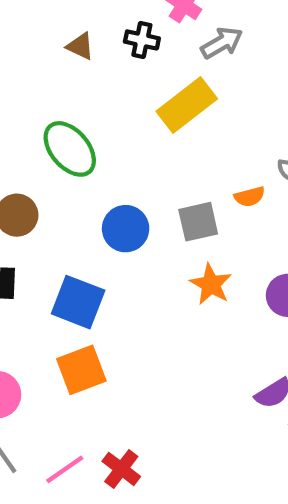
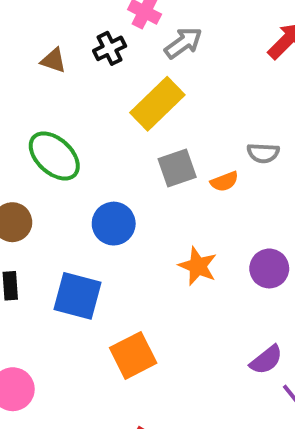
black cross: (142, 40) -> (110, 48), turned -32
gray square: (198, 222) -> (177, 168), moved
orange square: (81, 370) -> (133, 355), moved

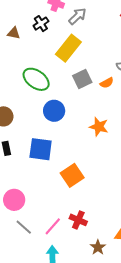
green ellipse: (54, 156) -> (36, 79), moved

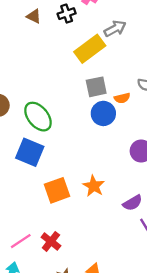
gray arrow: (77, 16) -> (115, 29), moved
green ellipse: (36, 79) -> (38, 117), moved
blue circle: (54, 111) -> (103, 113), moved
orange star: (99, 127) -> (94, 186), moved

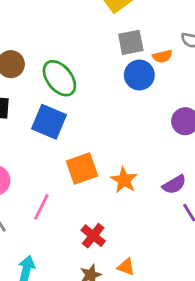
orange star: (94, 186) -> (124, 180), moved
pink line: (21, 241) -> (41, 207), moved, turned -30
red cross: (51, 241) -> (93, 236), moved

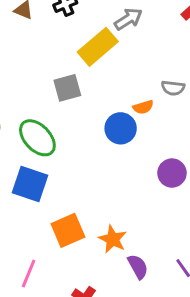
gray square: (131, 42) -> (67, 88), moved
purple semicircle: (174, 184) -> (138, 267), moved, turned -85

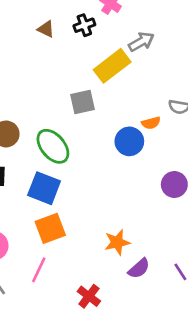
orange square: (68, 230) -> (50, 228), moved
orange star: (113, 239) -> (117, 242), turned 30
purple semicircle: (138, 267) -> (139, 268), turned 75

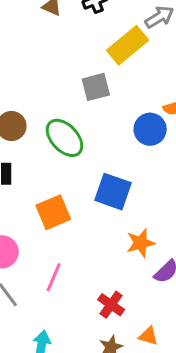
blue square: (44, 188) -> (113, 192), moved
orange square: (50, 228) -> (53, 212), moved

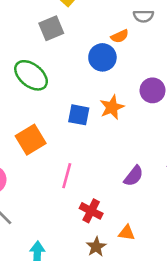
blue square: (113, 192) -> (79, 115), size x0.7
orange star: (141, 243) -> (112, 107), moved
pink line: (54, 277) -> (67, 176), moved

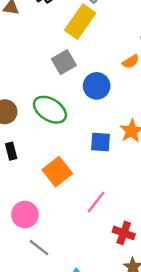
blue circle: (102, 57) -> (97, 86), moved
pink line: (67, 176) -> (96, 202), turned 30

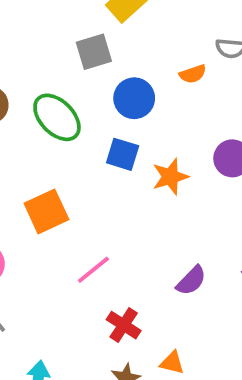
blue square: (100, 142) -> (123, 154), moved

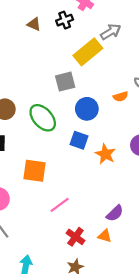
orange star: (170, 177) -> (105, 154), turned -30
orange square: (46, 211) -> (34, 171), turned 30
orange triangle: (172, 363) -> (105, 236), moved

